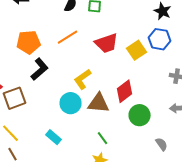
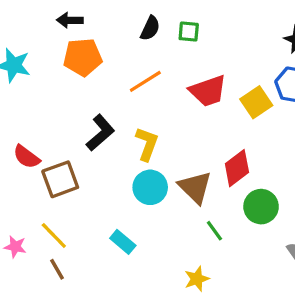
orange pentagon: (29, 42) -> (83, 57), moved
yellow L-shape: (83, 79) -> (147, 144), moved, turned 145
brown triangle: (99, 103) -> (195, 187), turned 40
green line: (103, 138) -> (214, 231), moved

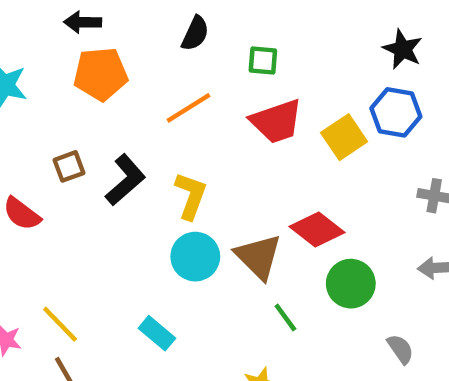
green square: (189, 31) -> (263, 60), moved
red diamond: (237, 168) -> (317, 230), turned 75
brown square: (60, 179) -> (69, 166), moved, size x0.6

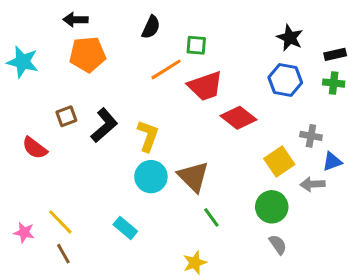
orange line: (189, 108) -> (166, 69), moved
yellow square: (344, 137) -> (279, 162), moved
red diamond: (317, 230) -> (239, 118), moved
green circle: (351, 284) -> (272, 207), moved
gray semicircle: (400, 349) -> (278, 245), moved

